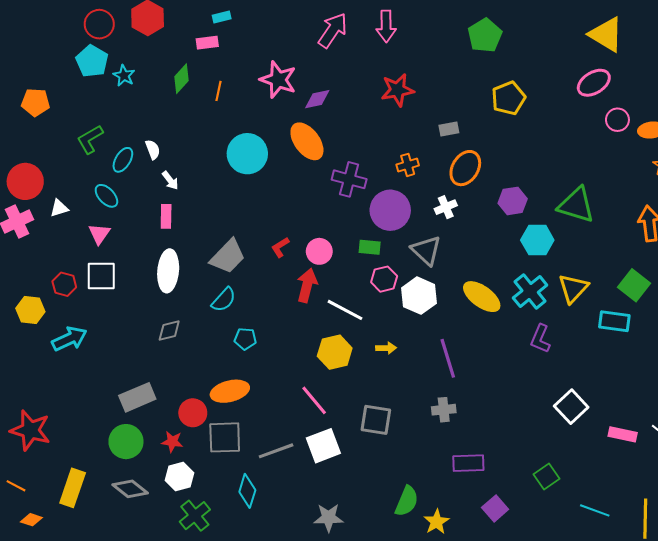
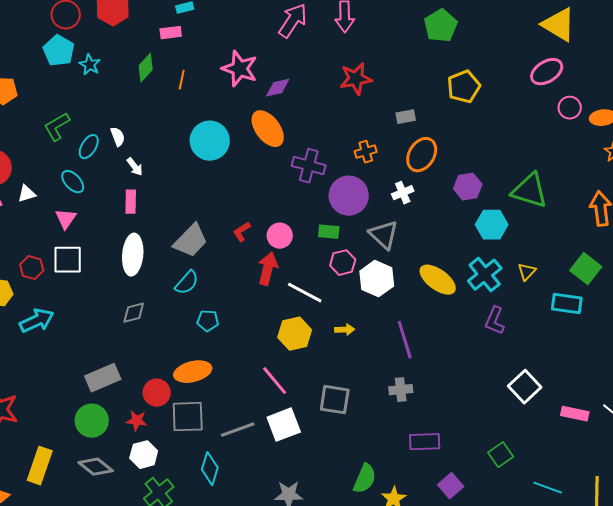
yellow triangle: (573, 288) -> (527, 272), size x0.6

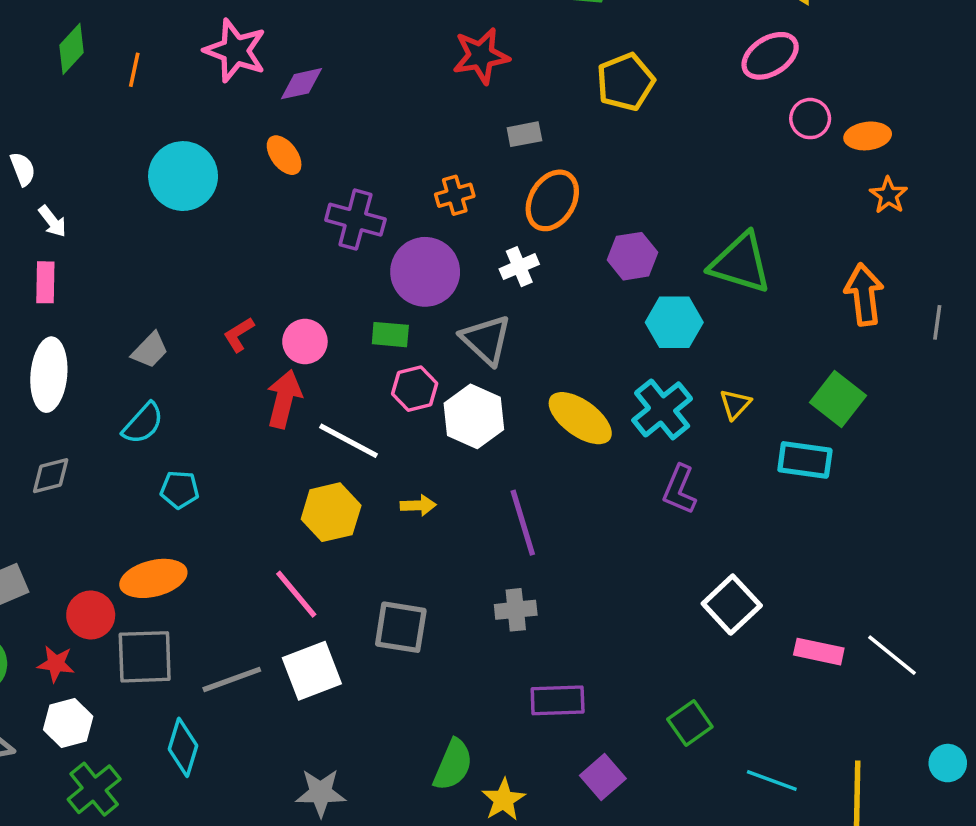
red star: (356, 79) -> (481, 56), moved
orange ellipse: (268, 129) -> (284, 155), size x0.6
gray trapezoid: (191, 241) -> (150, 350), size x0.6

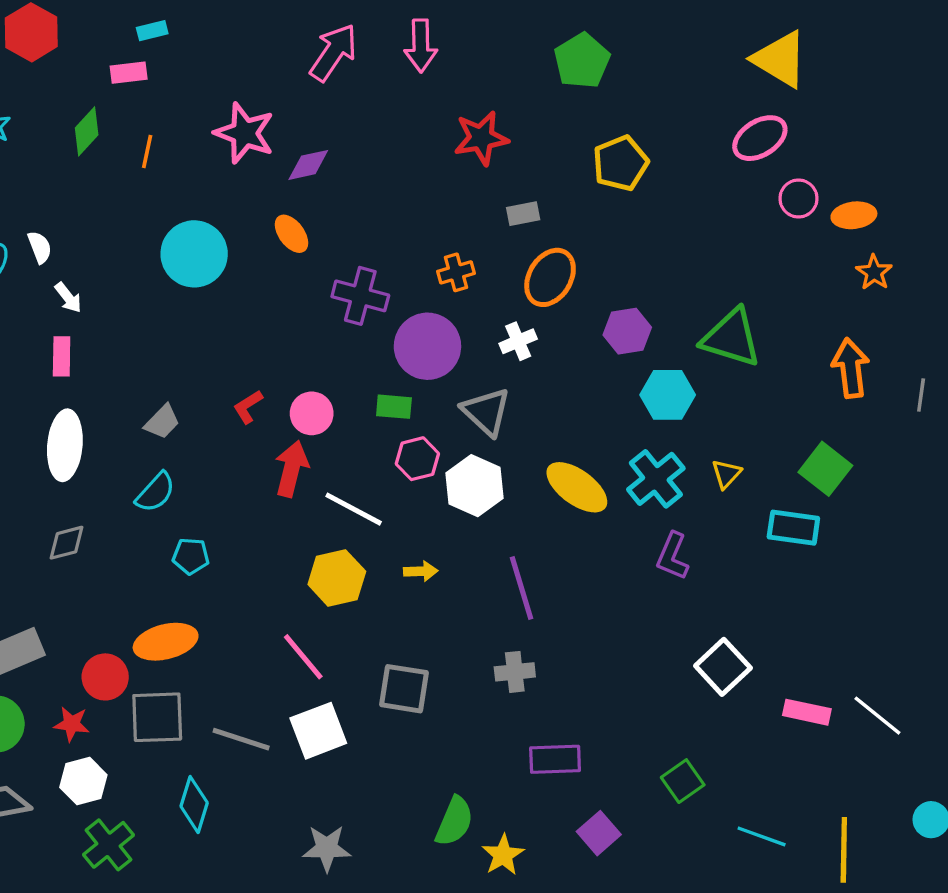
gray line: (232, 679) -> (241, 739), turned 38

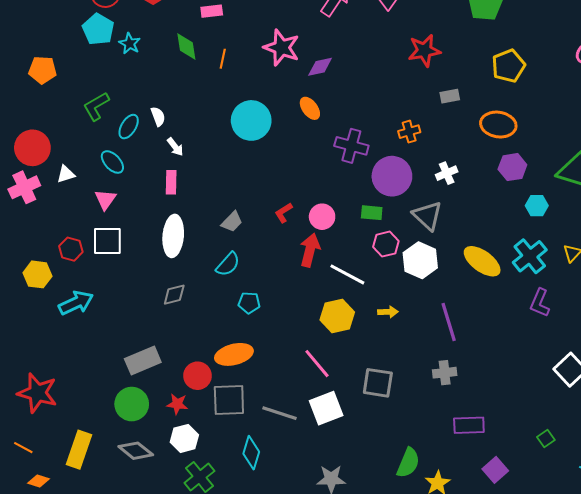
green diamond: (87, 131) -> (186, 47), turned -52
orange ellipse: (550, 277) -> (498, 125), moved, turned 68
cyan hexagon: (668, 395) -> (537, 206), size x0.7
green square: (683, 781) -> (546, 438), size x0.7

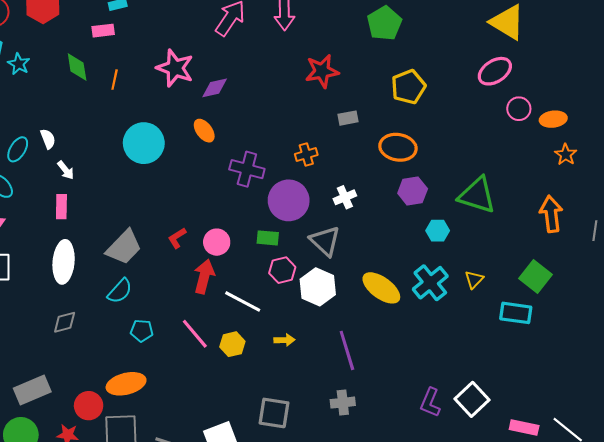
gray trapezoid: (232, 222) -> (124, 247), size x1.6
purple L-shape: (540, 303) -> (430, 403), moved
yellow hexagon: (337, 316) -> (232, 344), size x0.7
pink line: (317, 364) -> (195, 334), moved

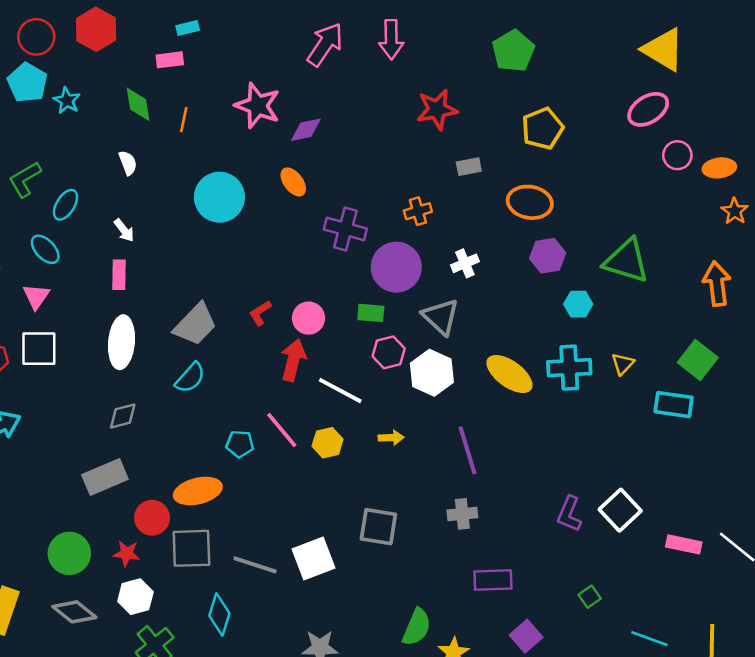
white semicircle: (48, 139) -> (128, 163), moved
cyan cross: (430, 283) -> (569, 368), turned 36
cyan pentagon: (142, 331) -> (240, 444), moved
gray rectangle: (32, 390) -> (105, 477), moved

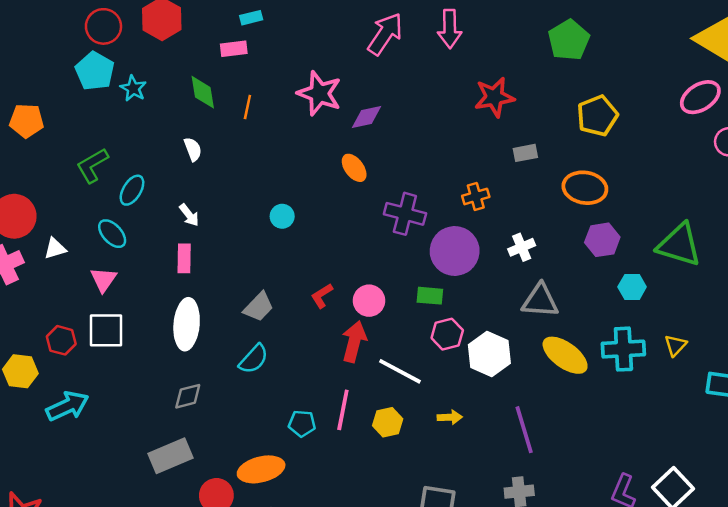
cyan circle: (219, 197) -> (282, 216), moved, size x0.5
gray triangle: (441, 317) -> (540, 301), moved, turned -39
gray trapezoid: (195, 324) -> (259, 307), size x0.7
pink line: (282, 430) -> (343, 410), turned 51

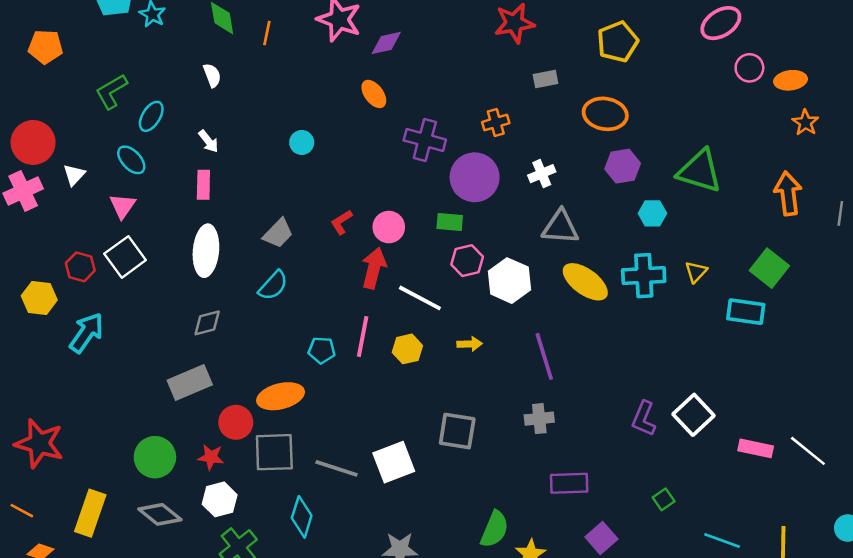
white triangle: (55, 249) -> (74, 175), turned -30
white square: (106, 330) -> (125, 257), turned -36
cyan arrow: (67, 406) -> (87, 333), turned -30

